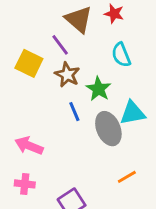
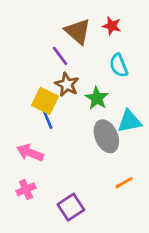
yellow square: (29, 63) -> (45, 101), moved
blue line: (74, 112) -> (48, 120), moved
pink cross: (25, 184) -> (26, 189), turned -30

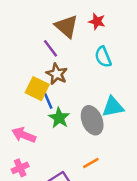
green star: (97, 98) -> (59, 118), moved
blue line: (48, 120) -> (48, 101), moved
orange line: (124, 183) -> (91, 163), moved

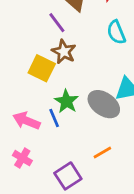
blue line: (48, 101) -> (54, 118), moved
gray ellipse: (92, 120) -> (104, 104), turned -32
pink cross: (20, 168) -> (22, 158), turned -35

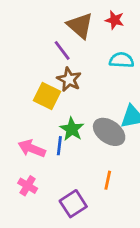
cyan semicircle: (116, 32) -> (122, 60), turned 115
blue line: (54, 118) -> (59, 146), turned 30
orange line: (102, 152) -> (108, 180), turned -48

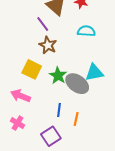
yellow square: (47, 96) -> (32, 69), moved
green star: (72, 129) -> (58, 76), moved
blue line: (59, 146) -> (59, 110), moved

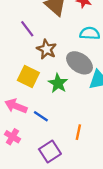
purple line: (43, 24) -> (27, 29), moved
gray ellipse: (77, 84) -> (80, 63), moved
blue line: (59, 110) -> (41, 116), moved, turned -64

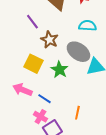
pink cross: (12, 137) -> (40, 117), moved

